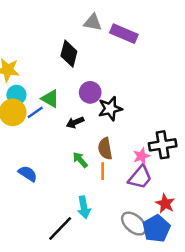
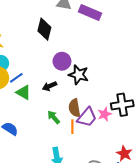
green triangle: (50, 99) -> (24, 92), moved
black star: (110, 109) -> (79, 75), turned 30
purple trapezoid: (140, 177) -> (87, 117), moved

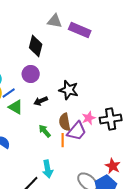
purple circle: (62, 61) -> (31, 74), moved
pink star: (105, 114) -> (89, 118), moved

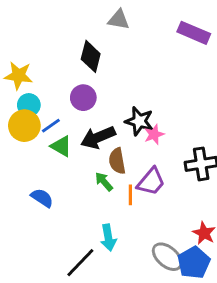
purple rectangle: (80, 30) -> (194, 33), moved
black arrow: (41, 101) -> (98, 137), size x1.6
pink star: (89, 118) -> (154, 134), moved
brown semicircle: (65, 122) -> (117, 161), moved

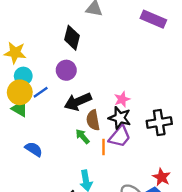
black star: (139, 121) -> (120, 118), moved
green triangle: (61, 146) -> (20, 109), moved

